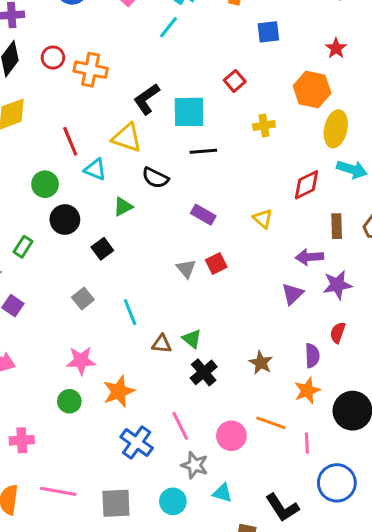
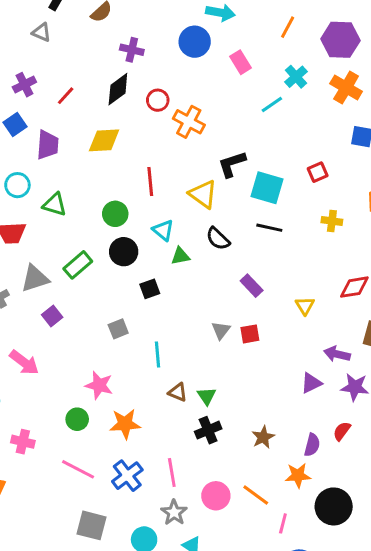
cyan triangle: (95, 170) -> (163, 230), moved
green rectangle: (23, 247) -> (78, 265), size x1.4
pink line: (58, 491) -> (78, 469), moved

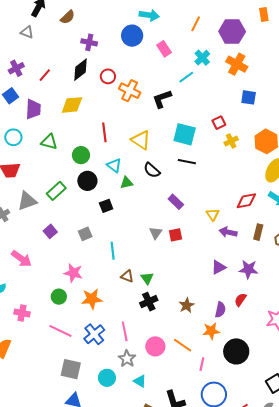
black L-shape: (232, 164) -> (162, 99), moved
green triangle: (55, 205) -> (49, 142), moved
yellow cross: (332, 221) -> (231, 141), moved, turned -32
purple square: (52, 316) -> (50, 231), moved
purple arrow: (337, 354) -> (228, 232), moved

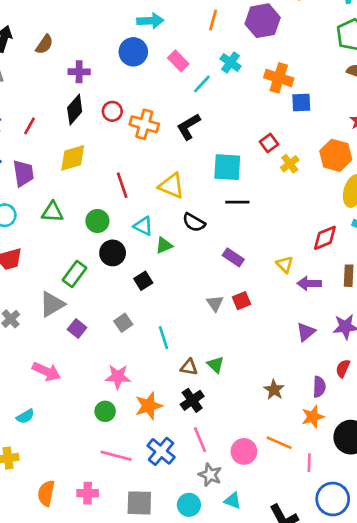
orange cross: (237, 64) -> (279, 78), moved
cyan line: (186, 77) -> (202, 84), moved
gray triangle: (27, 201) -> (52, 304), moved
black cross: (149, 302) -> (192, 400), moved
pink cross: (22, 313) -> (88, 493), moved

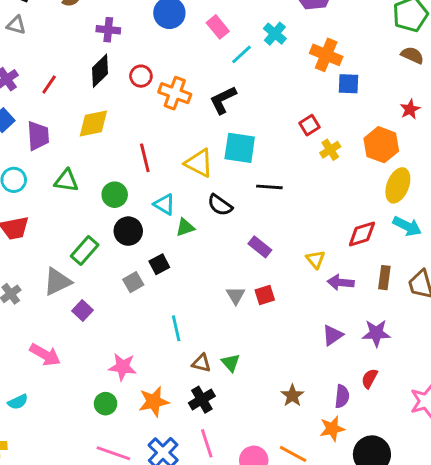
cyan square: (227, 167) -> (240, 148), moved
gray square: (123, 323) -> (133, 282), moved

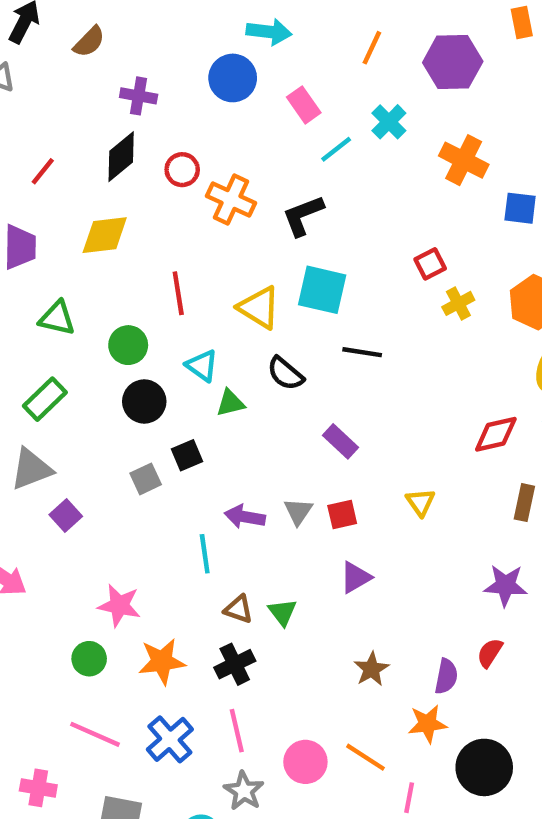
blue square: (348, 84) -> (520, 208), moved
green rectangle: (85, 251) -> (45, 399), moved
yellow triangle: (316, 259) -> (420, 502), moved
purple arrow: (341, 282) -> (245, 517), moved
purple triangle: (333, 335) -> (356, 577), moved

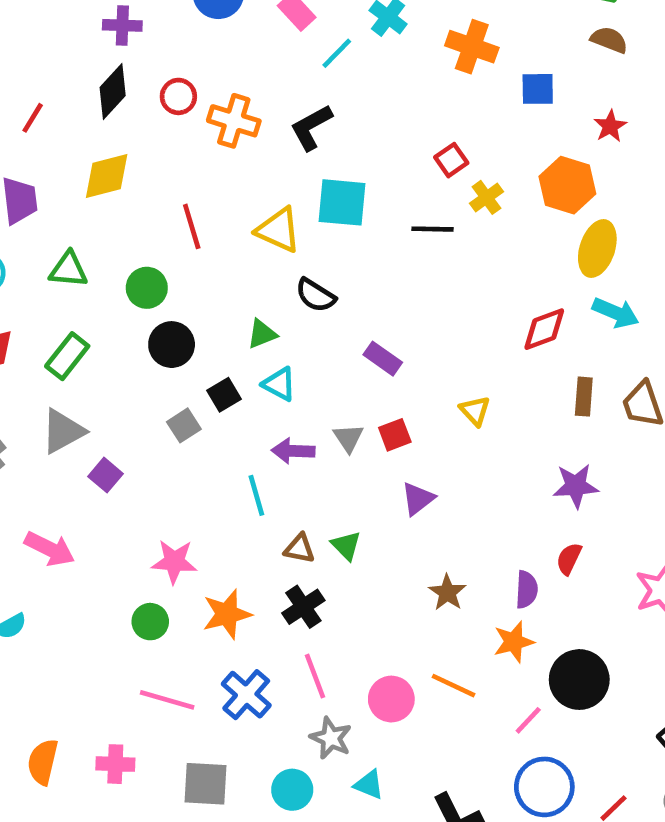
black line: (362, 352) -> (433, 229), moved
cyan triangle: (202, 366) -> (279, 384), moved
pink line: (409, 798) -> (528, 720), moved, turned 40

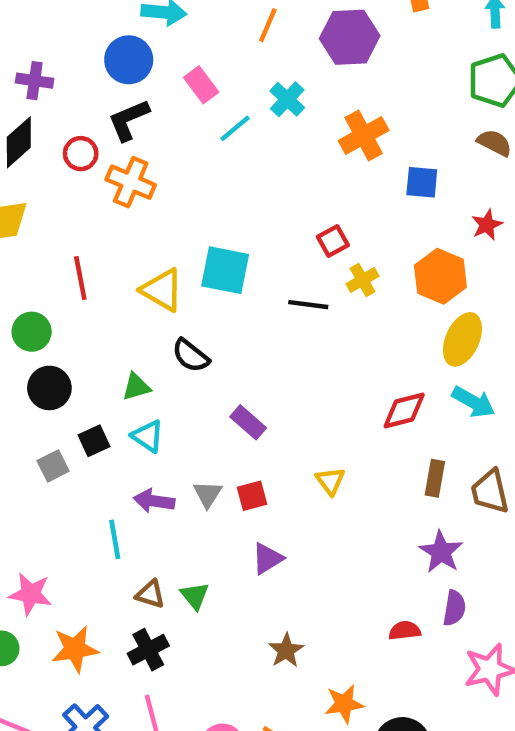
orange cross: (472, 47) -> (364, 136), turned 36
black L-shape: (311, 127) -> (129, 120), moved
purple star: (576, 486) -> (441, 552), moved, turned 30
red semicircle: (569, 559) -> (405, 631), turned 52
purple semicircle: (527, 590) -> (454, 608), moved

